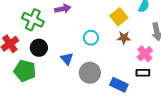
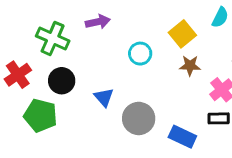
cyan circle: (91, 38) -> (140, 54), moved

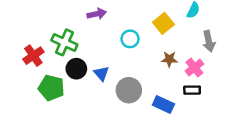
green cross: (53, 38) -> (64, 42), moved
brown star: (190, 66) -> (169, 59), moved
black circle: (62, 81) -> (76, 69), moved

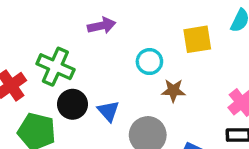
yellow square: (163, 23) -> (197, 39), turned 30
brown star: (169, 59) -> (173, 91), moved

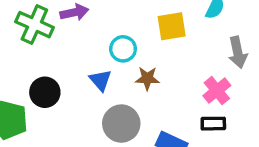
green cross: (55, 67) -> (34, 25), moved
blue triangle: (108, 111) -> (100, 80), moved

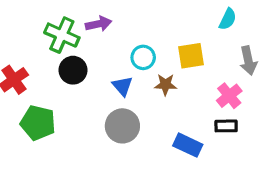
yellow square: (172, 26) -> (191, 56), moved
black circle: (45, 92) -> (73, 70), moved
gray circle: (121, 124) -> (122, 126), moved

